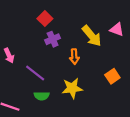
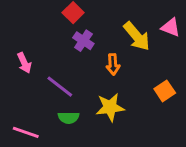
purple cross: (53, 39) -> (83, 41), turned -32

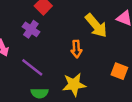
purple cross: (83, 41) -> (31, 29), moved
orange square: (165, 91) -> (119, 71), turned -35

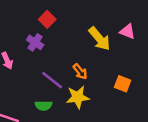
orange arrow: (76, 49) -> (80, 72), moved, turned -35
purple line: (32, 67) -> (52, 80), moved

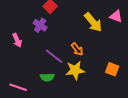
orange square: (123, 84) -> (112, 69), moved

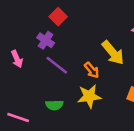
yellow arrow: (93, 22) -> (113, 53), moved
purple line: (54, 56) -> (57, 65), moved

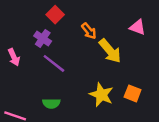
orange arrow: (92, 70) -> (89, 31), moved
yellow star: (89, 96) -> (101, 95), moved, turned 30

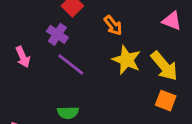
yellow arrow: (110, 51) -> (164, 66), moved
yellow star: (101, 95) -> (127, 60), moved

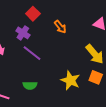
yellow star: (127, 60) -> (70, 80), moved

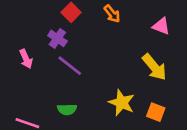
orange arrow: (60, 27) -> (112, 14), moved
orange square: (96, 77) -> (156, 112), moved

